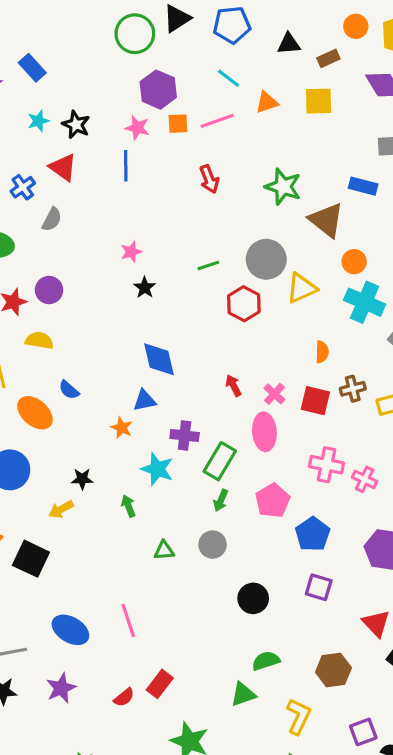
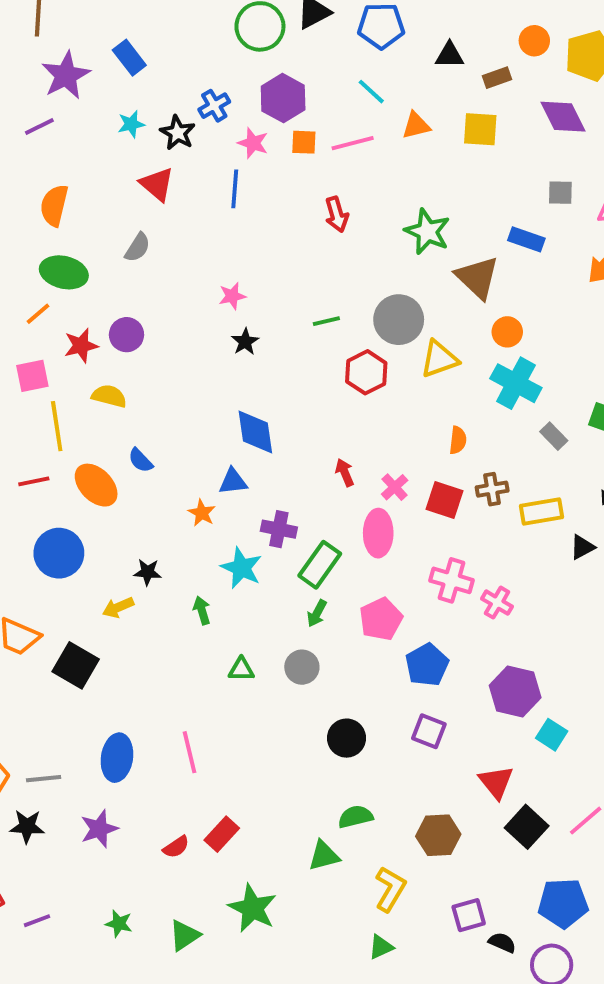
blue cross: (23, 187) -> (214, 106), moved
blue ellipse: (70, 630) -> (117, 758), turned 63

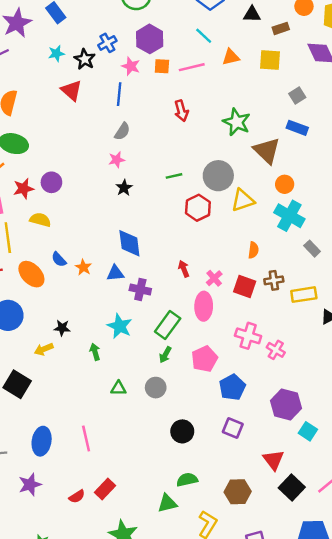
gray square: (560, 193) -> (297, 96), moved, turned -35
gray semicircle: (138, 247) -> (122, 131), moved
orange star: (202, 513) -> (83, 267), moved
purple cross: (279, 529) -> (140, 289), moved

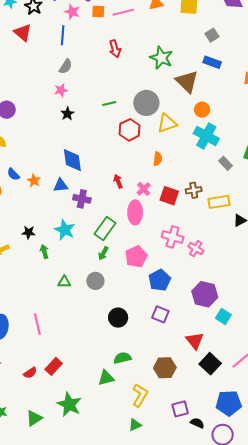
orange semicircle: (253, 250) -> (158, 159), moved
black star: (62, 328) -> (29, 232), moved

